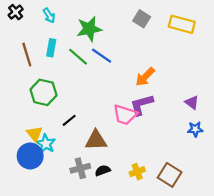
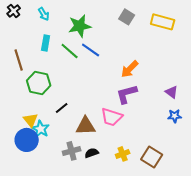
brown line: (27, 54) -> (19, 60), moved
pink trapezoid: (125, 115) -> (112, 117), moved

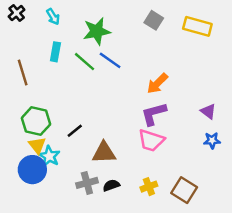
green hexagon: (39, 83) -> (36, 121), moved
pink trapezoid: (112, 117) -> (151, 140), moved

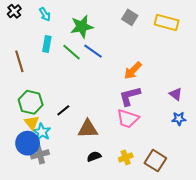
gray cross: (87, 183) -> (40, 154), moved

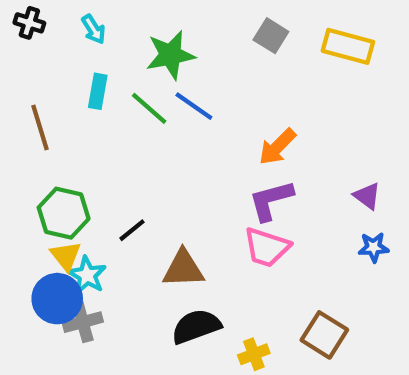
black cross: (14, 11) -> (29, 23), turned -32
black semicircle: (94, 156) -> (196, 326), size x1.6
yellow cross: (126, 157) -> (254, 354), moved

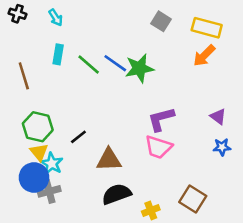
green star: (170, 55) -> (139, 68), moved
orange arrow: (277, 147) -> (204, 56), moved

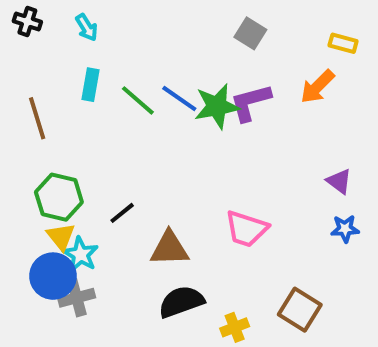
yellow rectangle: (207, 28) -> (343, 43), moved, size x0.6
purple L-shape: (161, 119) -> (250, 102), moved

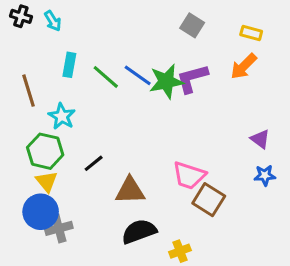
cyan arrow: (87, 27) -> (53, 21), moved
yellow rectangle: (343, 43) -> (251, 33), moved
cyan star: (81, 254) -> (62, 116), moved
brown square: (300, 310) -> (209, 200), moved

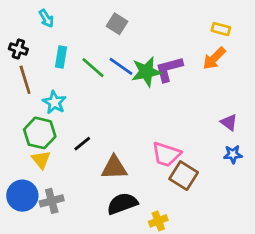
black cross: (21, 16) -> (18, 49), moved
gray square: (192, 25) -> (117, 24), moved
blue circle: (41, 212) -> (22, 196), moved

